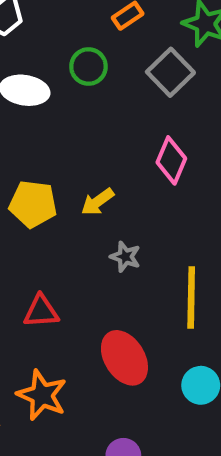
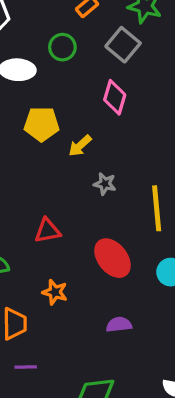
pink diamond: (171, 160) -> (115, 97), moved
yellow pentagon: (33, 204) -> (42, 124), moved
orange star: (42, 395) -> (55, 292), size x0.7

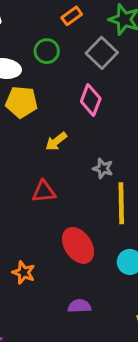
yellow pentagon: (42, 124) -> (21, 102), moved
gray star: (105, 184) -> (103, 168), moved
red triangle: (47, 231) -> (44, 192), moved

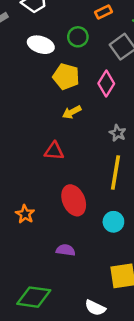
yellow pentagon: (21, 102) -> (66, 76), moved
gray star: (103, 168) -> (118, 133), moved

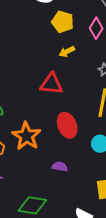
red triangle: (54, 151) -> (51, 84), size x1.4
orange star: (25, 214) -> (26, 136), size x1.8

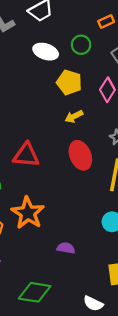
red triangle: (51, 84) -> (26, 155), moved
red ellipse: (67, 125) -> (80, 155), moved

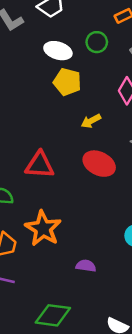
yellow pentagon: (69, 82) -> (67, 82), moved
red ellipse: (80, 155) -> (99, 164), turned -40

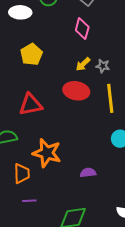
yellow pentagon: (67, 82) -> (31, 54), moved, turned -30
yellow arrow: (91, 121) -> (83, 64), moved

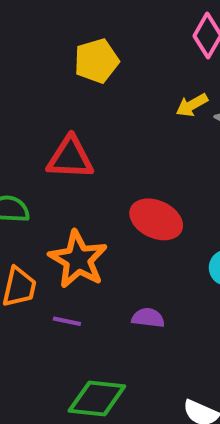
red ellipse: (76, 91) -> (156, 219), moved
purple line: (29, 201) -> (67, 321), moved

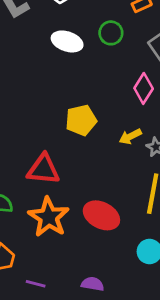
yellow pentagon: (96, 61) -> (81, 120), moved
orange star: (78, 259) -> (49, 217), moved

